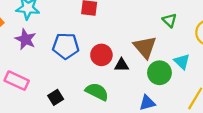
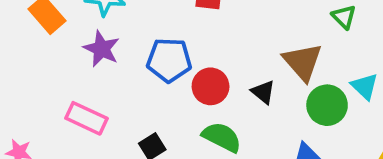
red circle: (101, 55) -> (211, 86), moved
black triangle: (122, 65) -> (263, 92), turned 40

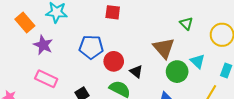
purple star: (101, 49) -> (43, 45), moved
black triangle: (263, 92) -> (136, 72), moved

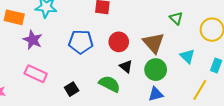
orange rectangle: (25, 22) -> (14, 17), turned -36
red circle: (114, 61) -> (119, 42), moved
green circle: (177, 72) -> (156, 70), moved

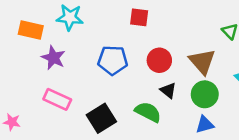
black square: (72, 89) -> (101, 118), size x1.6

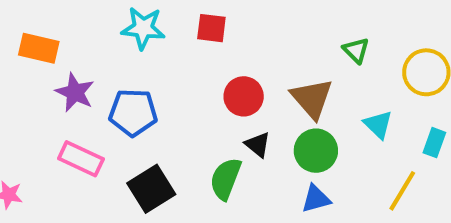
cyan star: (70, 17) -> (143, 28), moved
blue pentagon: (113, 60) -> (133, 112), moved
green semicircle: (148, 112) -> (226, 179), turned -96

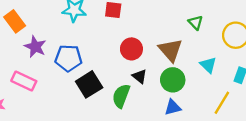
orange rectangle: (39, 48) -> (15, 21), turned 40
pink rectangle: (81, 159) -> (24, 81), moved
black square: (151, 189) -> (89, 84), moved

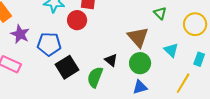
red circle: (131, 49) -> (77, 20), moved

